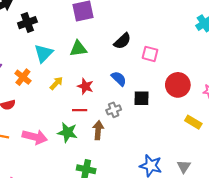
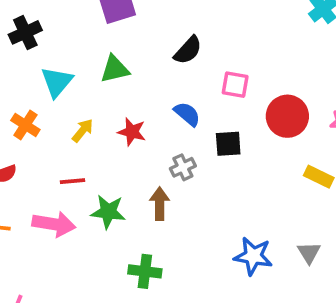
pink square: (150, 54) -> (235, 85), moved
red line: (80, 110) -> (72, 181), moved

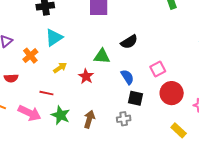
green triangle: (115, 69) -> (102, 56), moved
pink square: (235, 85) -> (158, 69), moved, turned 35
blue semicircle: (187, 114) -> (127, 77), moved
gray cross: (183, 167) -> (124, 119), moved

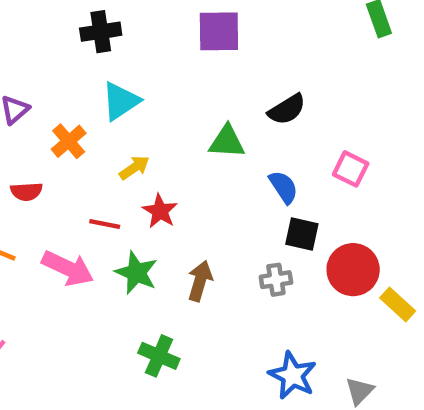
pink square: (158, 69) -> (351, 169), turned -35
red star: (86, 76) -> (160, 211), moved
red circle: (172, 93) -> (353, 270), moved

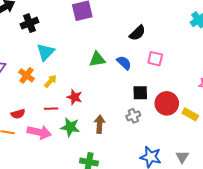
black semicircle: (287, 109) -> (137, 33), moved
yellow arrow: (134, 168) -> (50, 81), moved
blue semicircle: (284, 187) -> (124, 63), moved
red semicircle: (26, 192) -> (18, 114), moved

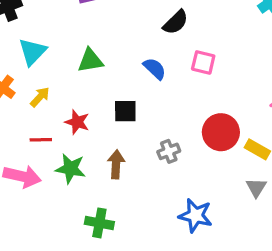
green triangle: (97, 59) -> (90, 60), moved
black square: (140, 93) -> (125, 111), moved
gray triangle: (182, 157) -> (256, 188), moved

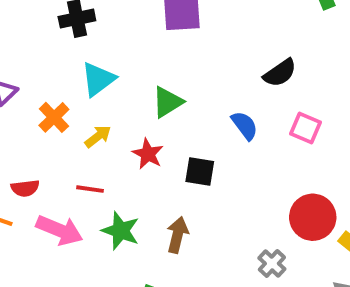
green triangle: (90, 60) -> (167, 102), turned -32
red star: (77, 122) -> (148, 154), moved
gray cross: (169, 151) -> (272, 264), moved, turned -35

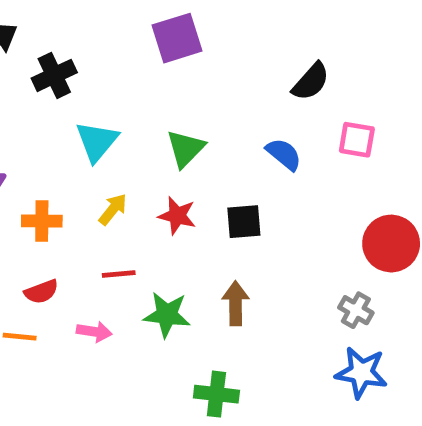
orange cross: (54, 117) -> (42, 221), moved, turned -32
pink arrow: (59, 230) -> (94, 332), size x0.6

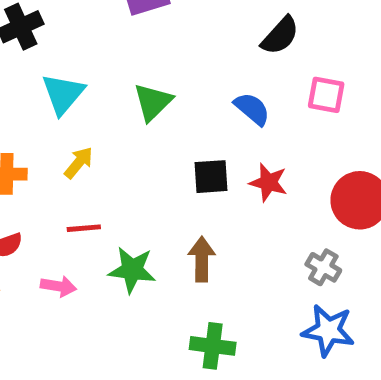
red star: (177, 216) -> (268, 182), moved
green cross: (216, 394) -> (213, 346), moved

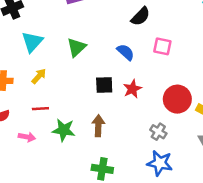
red star: (268, 182) -> (132, 89), turned 30

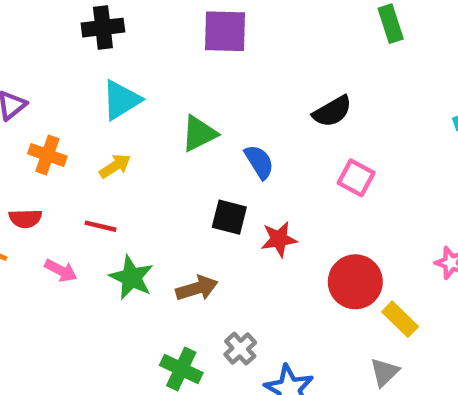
blue semicircle: (126, 52) -> (259, 162), moved
brown arrow: (98, 126) -> (197, 288), turned 55
gray cross: (158, 132) -> (240, 349), moved

